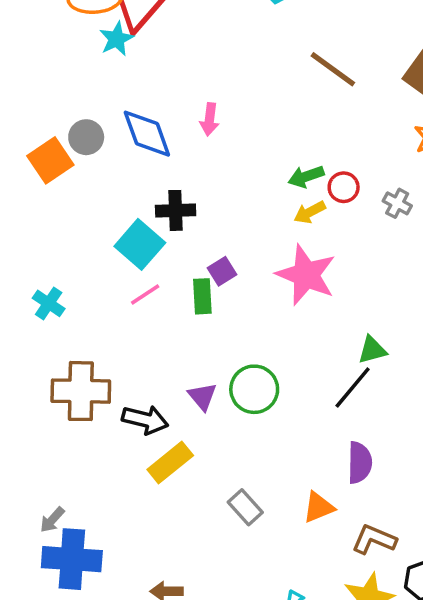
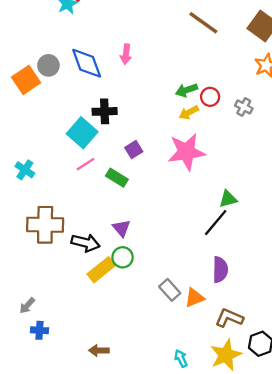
pink star: (306, 275) -> (187, 152), turned -30
green rectangle: (202, 296) -> (117, 178), moved, turned -55
green circle: (254, 389) -> (123, 257), moved, size x0.7
gray rectangle: (245, 507) -> (170, 290), moved
blue cross: (72, 559) -> (39, 330), size x0.5

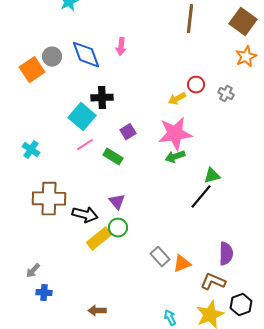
brown line: (203, 23) -> (190, 19), turned 60
green arrow: (187, 90) -> (175, 157), moved
purple semicircle: (220, 270) -> (226, 254), moved

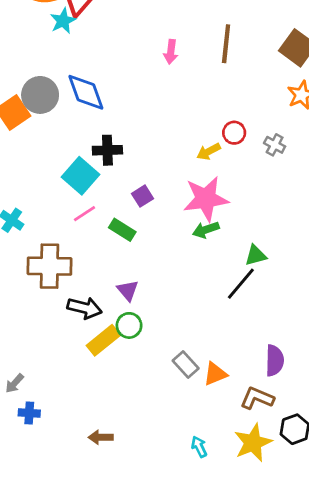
pink arrow: (121, 47) -> (171, 52), moved
gray circle: (52, 57) -> (40, 95), size x1.4
brown cross: (49, 199) -> (50, 266), moved

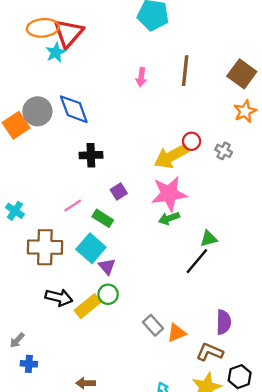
yellow arrow: (209, 152) -> (171, 156), size x1.8
cyan square: (80, 176) -> (91, 248), moved
black arrow: (85, 308) -> (59, 297), moved

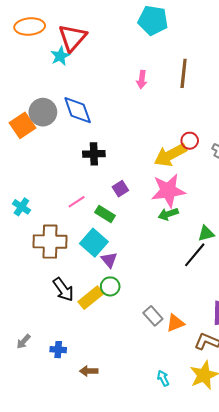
orange ellipse: (43, 28) -> (30, 27), moved
black arrow: (59, 297) -> (63, 289), turned 40
gray arrow: (17, 340) -> (24, 341), moved
blue cross: (29, 364) -> (58, 350), moved

